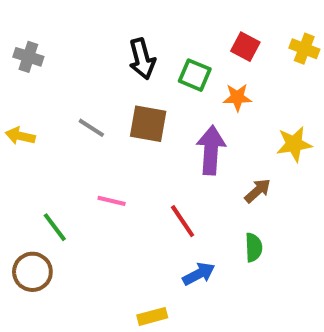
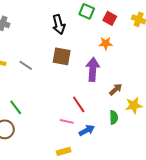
green square: (195, 75) -> (87, 11), moved
gray line: (91, 128) -> (26, 65), moved
yellow star: (294, 144) -> (134, 105), moved
pink line: (112, 201) -> (67, 121), moved

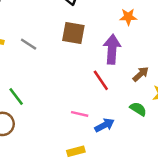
red line: (79, 104) -> (101, 80), moved
green semicircle: (114, 117) -> (138, 109), turned -56

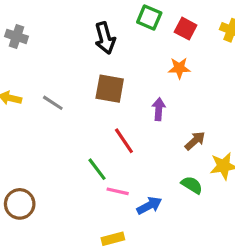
purple arrow: (112, 49) -> (159, 109), size x0.6
red line: (101, 80) -> (124, 141), moved
green line: (16, 97) -> (97, 169), moved

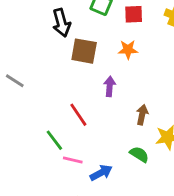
red square: (186, 29) -> (134, 14), turned -30
brown square: (110, 89) -> (84, 51), moved
brown arrow: (195, 141) -> (142, 115), turned -36

